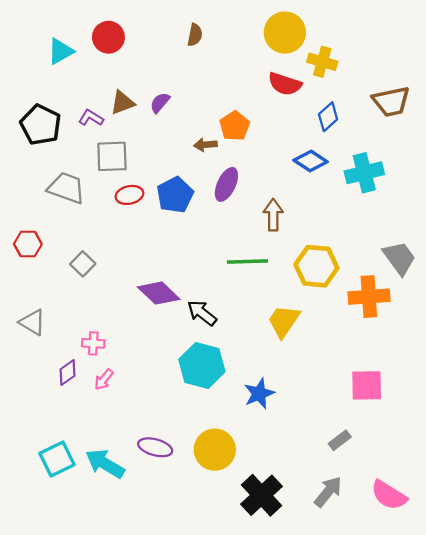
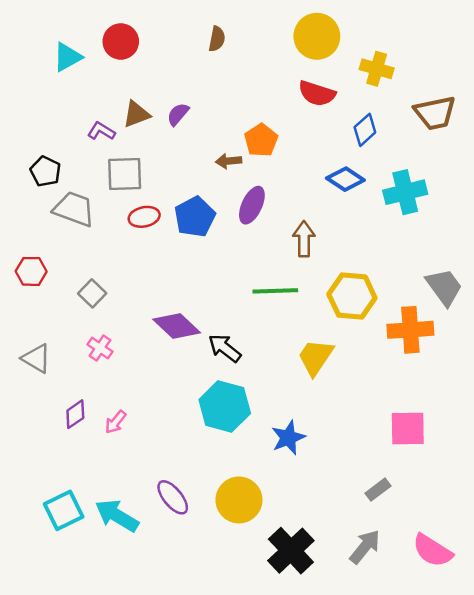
yellow cross: (322, 62) -> (377, 69), moved
black pentagon: (41, 125) -> (45, 171), moved, size x0.7
pink cross: (93, 343) -> (100, 348), moved, turned 30
purple ellipse: (155, 447) -> (173, 497), turned 36

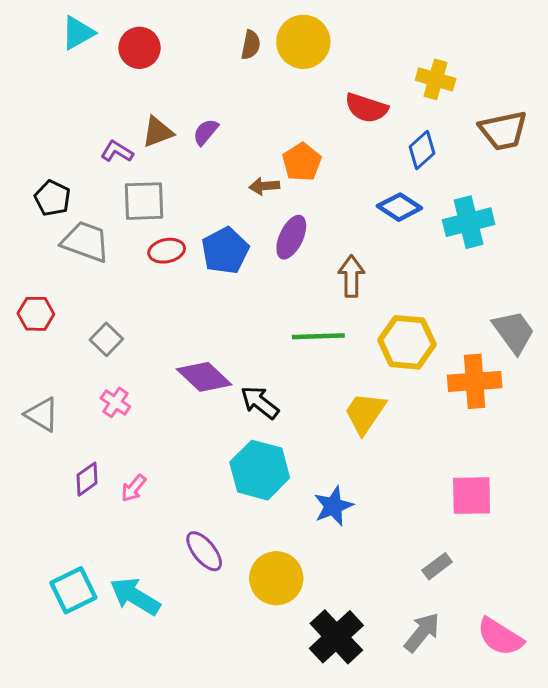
yellow circle: (317, 36) -> (303, 42), moved
cyan triangle: (68, 57) -> (78, 33), moved
purple ellipse: (173, 497) -> (204, 551), moved

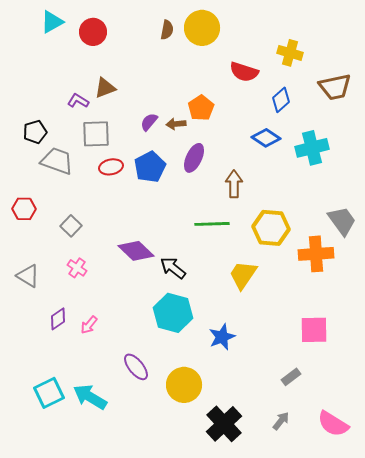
purple semicircle: (206, 132) -> (149, 122), moved
black pentagon: (52, 198) -> (35, 132), turned 30
gray arrow: (422, 632) -> (281, 421), size x0.7

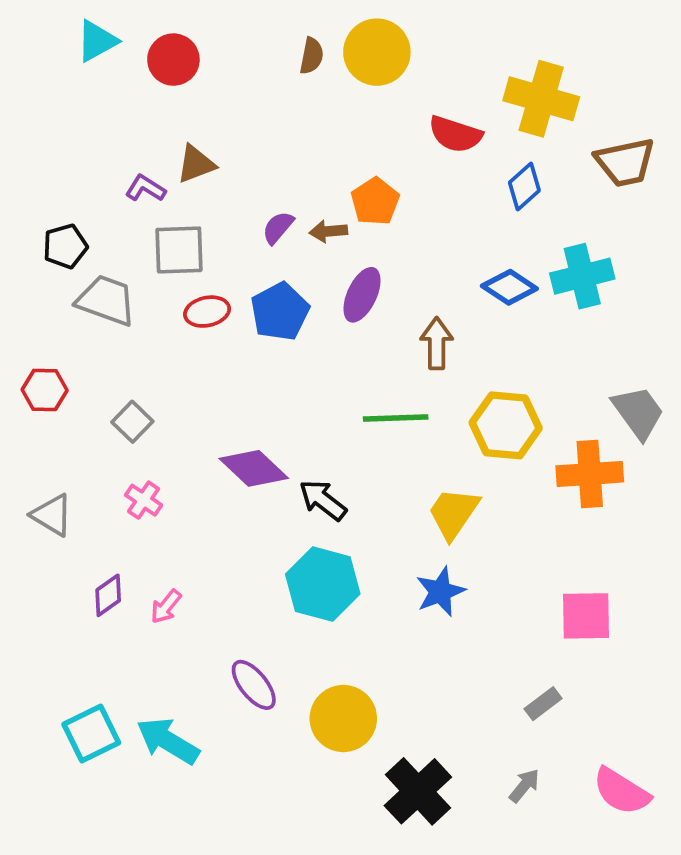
yellow cross: (290, 53) -> (541, 99), size x1.5
blue diamond: (266, 138) -> (509, 287), moved
blue star: (222, 337) -> (440, 592), moved

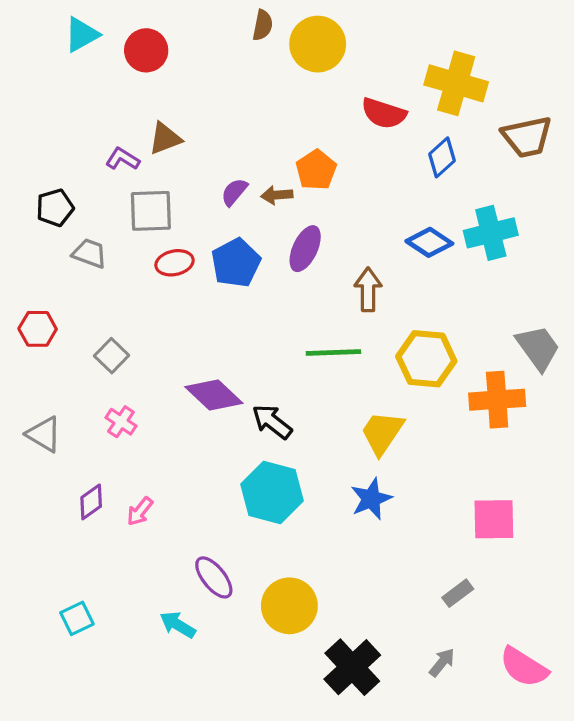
brown semicircle: (312, 56) -> (263, 25), moved
gray trapezoid: (106, 300) -> (90, 253), size x0.7
cyan square: (91, 733) -> (77, 618), size x0.7
cyan arrow: (168, 741) -> (178, 625), moved, size x0.7

